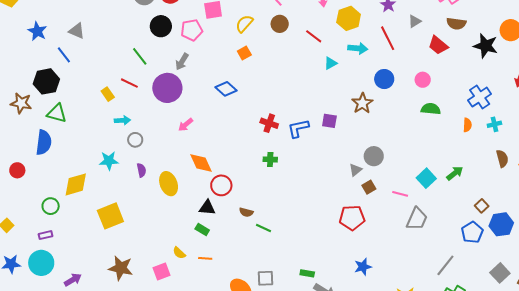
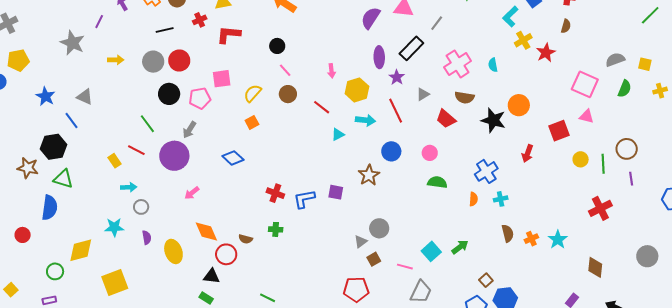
brown semicircle: (246, 212) -> (246, 239), moved

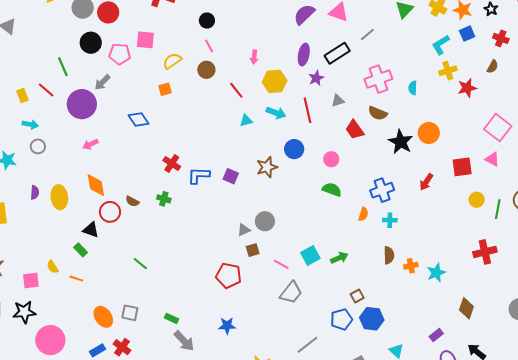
purple semicircle: (147, 238) -> (35, 192), moved

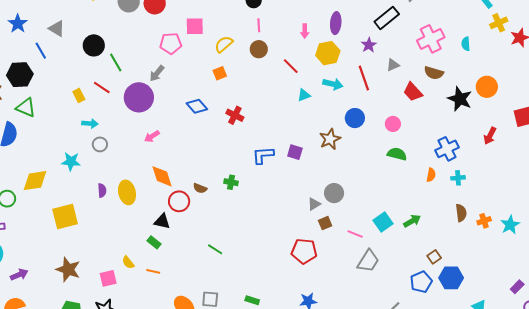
black circle: (91, 43) -> (94, 45), moved
pink line: (209, 46) -> (259, 25), turned 32
purple ellipse: (304, 55) -> (336, 23), moved
red cross: (172, 163) -> (235, 115), moved

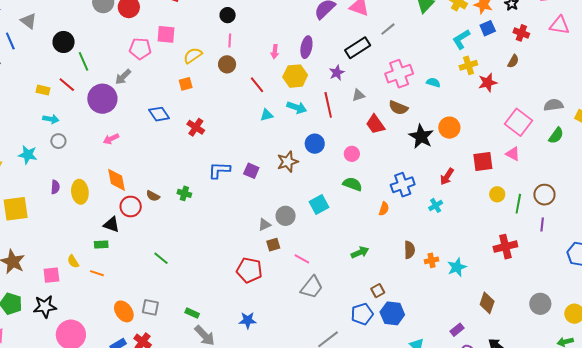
cyan semicircle: (466, 44) -> (433, 82), turned 104
yellow rectangle: (79, 96) -> (43, 90), turned -56
cyan cross: (458, 178) -> (436, 205), moved, turned -32
cyan square: (383, 222) -> (319, 204), moved
green rectangle: (154, 242) -> (101, 244), turned -48

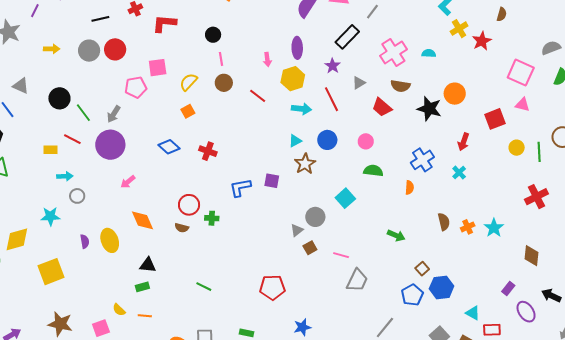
gray arrow: (123, 77) -> (114, 114), moved
cyan triangle: (267, 115) -> (295, 141), moved
red circle: (131, 207) -> (189, 205), moved
green arrow: (360, 252) -> (396, 235), turned 60
red pentagon: (249, 270) -> (272, 287), moved

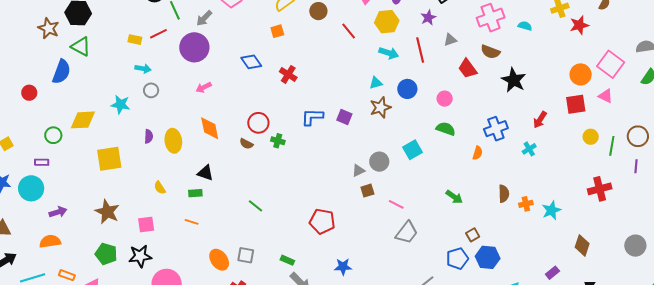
orange circle: (455, 94) -> (581, 74), moved
red line: (72, 139) -> (158, 34), turned -66
yellow semicircle: (119, 310) -> (160, 188), moved

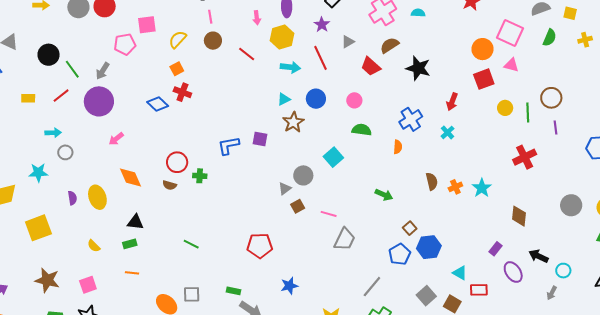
yellow rectangle: (135, 40) -> (28, 98), moved
brown semicircle: (490, 52) -> (390, 45), turned 138
red cross: (288, 74) -> (182, 92), moved

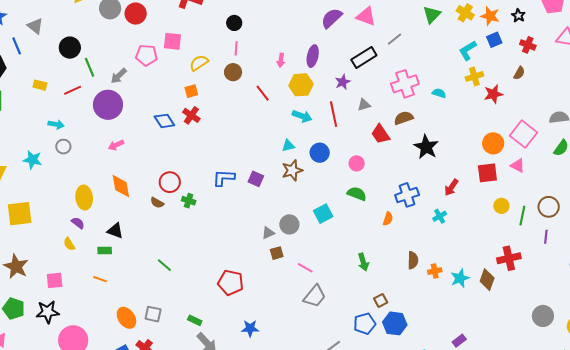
green arrow: (384, 195) -> (363, 262), turned 36
purple semicircle: (72, 198) -> (78, 223), moved, turned -56
brown diamond: (519, 216) -> (487, 280), moved

